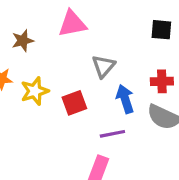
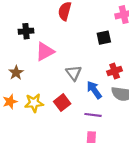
yellow star: (35, 91) -> (34, 103), turned 30
purple line: (112, 134) -> (93, 115), turned 35

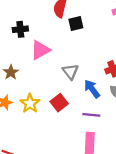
black square: (104, 38) -> (76, 24), moved
yellow star: (34, 103) -> (30, 103), turned -30

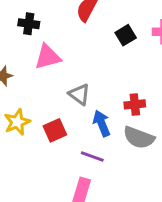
black square: (76, 24) -> (126, 35), moved, turned -32
gray triangle: (70, 72) -> (79, 94), turned -30

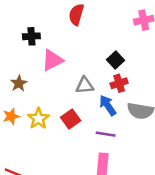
black square: (126, 35) -> (116, 60), moved
gray triangle: (79, 94) -> (85, 85), turned -30
red cross: (135, 104) -> (119, 83), moved

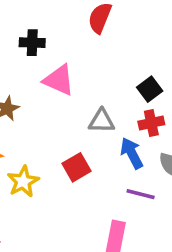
pink triangle: (52, 60) -> (59, 80), turned 45
yellow star: (38, 119) -> (23, 181), moved
purple line: (106, 134) -> (141, 194), moved

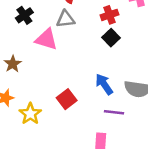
black cross: (32, 43) -> (24, 15), turned -30
gray triangle: (101, 121) -> (66, 19), moved
red cross: (151, 123) -> (110, 15), moved

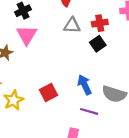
gray triangle: (66, 19) -> (72, 25), moved
pink triangle: (46, 39) -> (27, 35), moved, turned 35

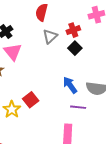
gray triangle: (72, 25) -> (50, 36), turned -35
red square: (48, 92) -> (31, 100), moved

